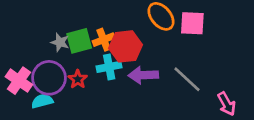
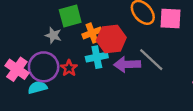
green square: (79, 41) -> (70, 16), moved
gray line: (187, 79) -> (151, 60), moved

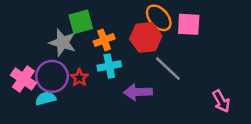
gray star: (53, 35) -> (62, 43), size x1.5
red hexagon: (111, 39) -> (146, 37), moved
purple arrow: (127, 64) -> (138, 92), moved

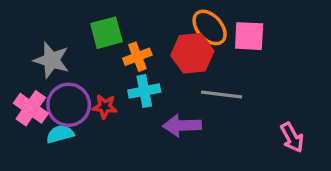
gray star: (62, 43) -> (51, 60), moved
gray line: (168, 69) -> (222, 95), turned -36
red star: (79, 78) -> (105, 107), turned -30

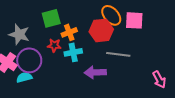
red star: (105, 107) -> (54, 45), moved

